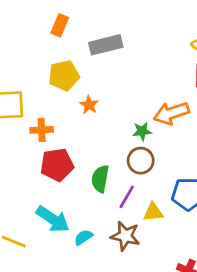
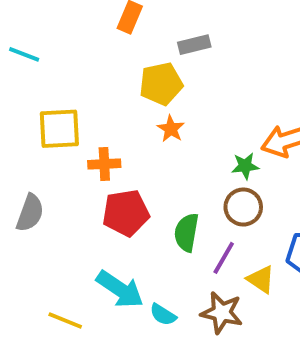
gray rectangle: (106, 45) -> (194, 45), size x0.7
yellow pentagon: (64, 76) -> (161, 84), moved
yellow triangle: (153, 212) -> (261, 279), turned 40
cyan semicircle: (83, 237) -> (163, 315), turned -114

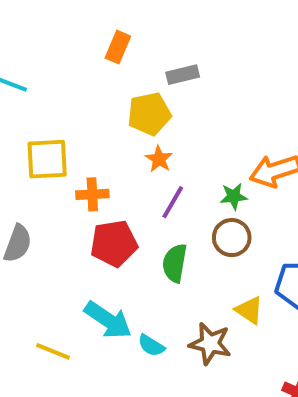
purple line: (224, 258) -> (173, 202), moved

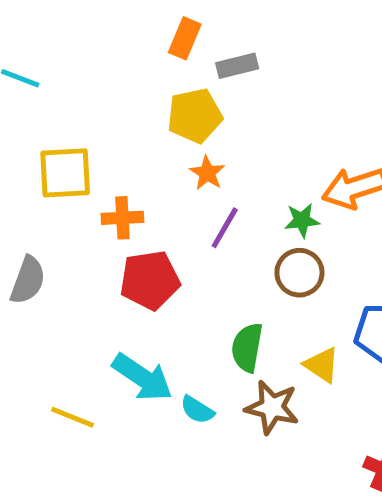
orange rectangle: (118, 47) -> (185, 38), moved
green semicircle: (175, 263) -> (247, 347), moved

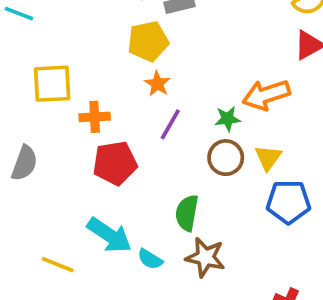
yellow triangle: (322, 365) -> (268, 158), moved, turned 32

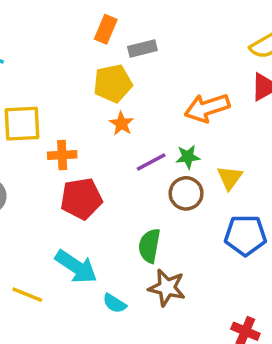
orange arrow: (266, 95) -> (207, 108), moved
purple line: (170, 124) -> (151, 162), moved, turned 32
yellow triangle: (268, 158) -> (230, 178), moved
cyan semicircle: (150, 259) -> (114, 303), moved

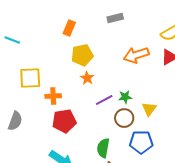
orange rectangle: (106, 29) -> (69, 28), moved
gray rectangle: (142, 49) -> (115, 18), moved
orange arrow: (207, 108) -> (136, 55), moved
blue pentagon: (245, 235) -> (141, 142), moved

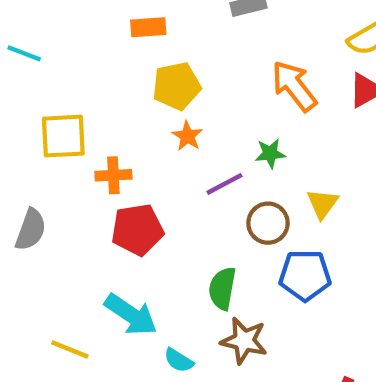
orange rectangle: (69, 28) -> (148, 27), turned 63
orange arrow: (136, 55) -> (294, 86), turned 70
green star: (125, 97) -> (270, 153), moved

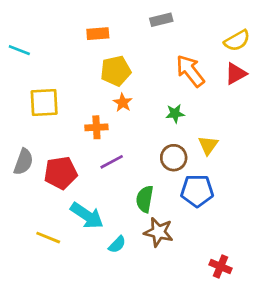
orange cross: (113, 175) -> (96, 127), moved
purple line: (224, 184) -> (112, 162), moved
red pentagon: (137, 230) -> (61, 173), moved
cyan semicircle: (179, 360) -> (117, 245), turned -78

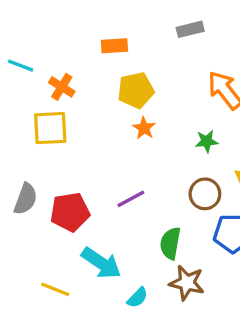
orange cross: (96, 127) -> (62, 87), moved, turned 35

